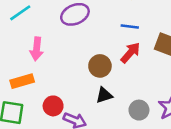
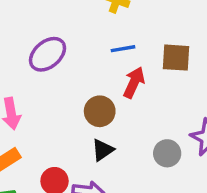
black triangle: (104, 95) -> (103, 150), moved

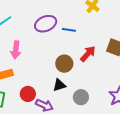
blue line: (123, 49) -> (69, 30), moved
gray circle: (167, 153) -> (81, 97), moved

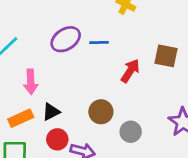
brown circle: (64, 64) -> (101, 112), moved
black triangle: (59, 85) -> (51, 112), moved

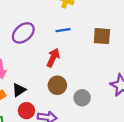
blue line: (99, 42) -> (63, 30), moved
red arrow: (130, 71) -> (53, 58), moved

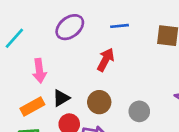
brown circle: (57, 85) -> (99, 102), moved

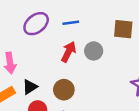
blue line: (120, 26) -> (71, 23), moved
gray circle: (139, 111) -> (94, 51), moved

